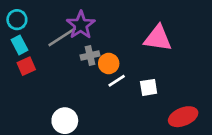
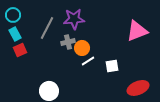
purple star: (81, 25) -> (74, 19), moved, turned 30
gray line: (62, 37) -> (47, 28), turned -30
pink triangle: (158, 38) -> (137, 31), moved, turned -30

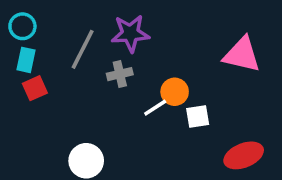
pink triangle: (137, 31) -> (242, 55), turned 35
cyan rectangle: (15, 34) -> (26, 60), turned 40
orange circle: (82, 48) -> (175, 92), moved

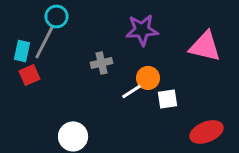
cyan circle: (22, 26) -> (57, 16), moved
purple star: (130, 33) -> (142, 30), moved
gray line: (83, 49) -> (45, 42), moved

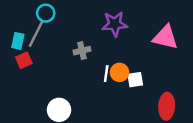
orange circle: (148, 78) -> (119, 72), moved
white line: (131, 91) -> (106, 74), turned -49
red ellipse: (206, 132) -> (167, 106), turned -65

